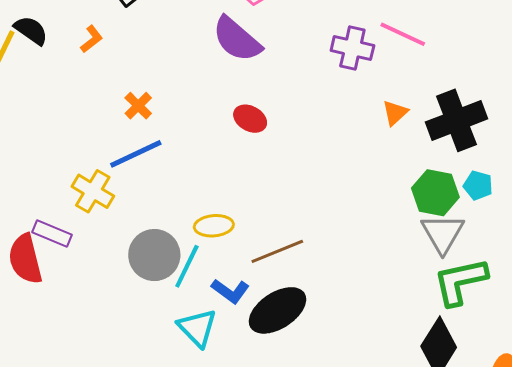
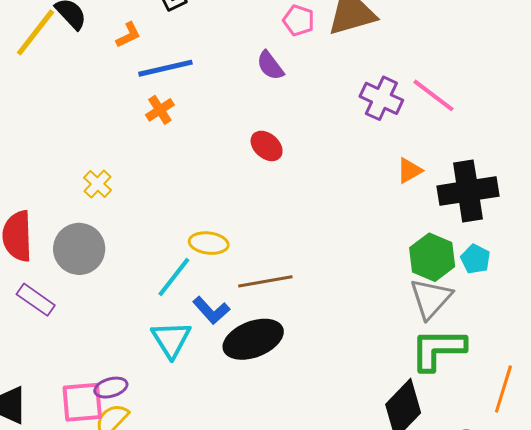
purple semicircle: (237, 39) -> (270, 66), size x0.6
blue line: (136, 154) -> (165, 68), moved
yellow cross: (93, 191) -> (98, 184), size x0.7
purple rectangle: (52, 234) -> (36, 300), moved
gray circle: (154, 255) -> (79, 249), moved

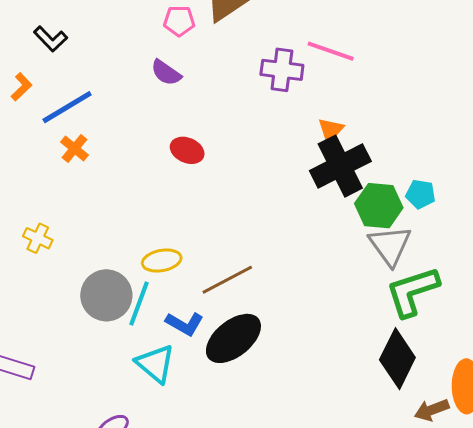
black cross: (468, 191) -> (340, 166), moved
gray circle: (79, 249) -> (106, 295), moved

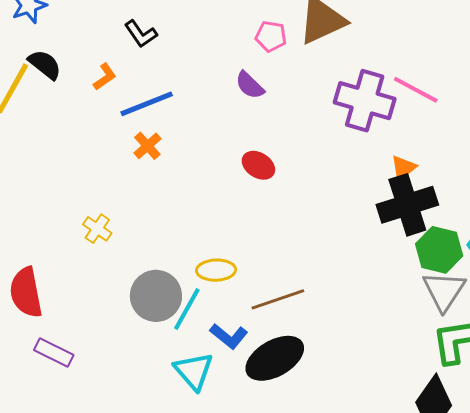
purple cross: (282, 70) -> (365, 101), size x1.4

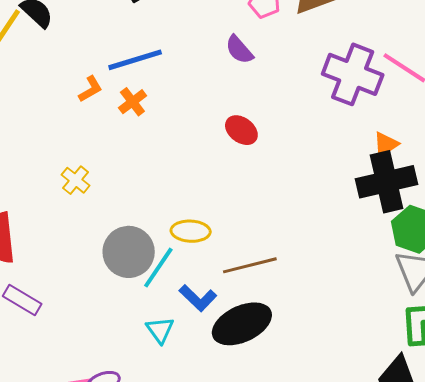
orange L-shape: (105, 77) -> (90, 89), moved
cyan triangle: (194, 371) -> (160, 330), size x0.7

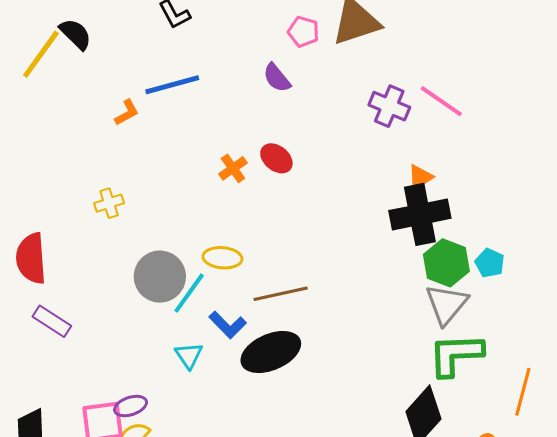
purple cross: (353, 74) -> (389, 106), size x0.7
orange cross: (132, 102) -> (233, 168), moved
yellow cross: (76, 180) -> (109, 203), turned 32

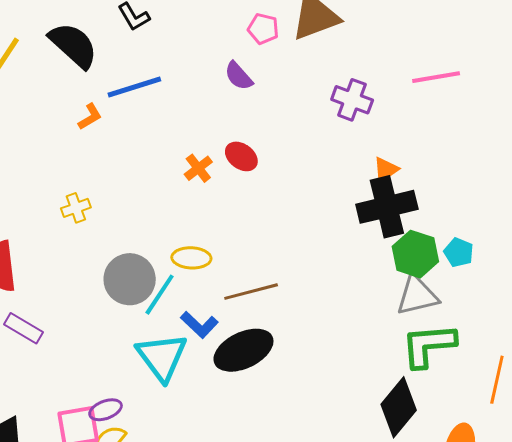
black semicircle: (76, 34) -> (73, 45), moved, size x1.5
pink line: (441, 101) -> (436, 77), moved, turned -42
gray triangle: (447, 304) -> (417, 295), turned 39
cyan triangle: (189, 355) -> (162, 357), size x1.8

